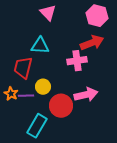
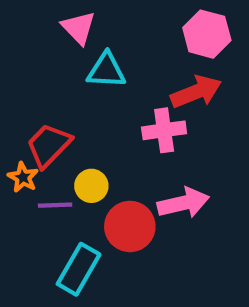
pink triangle: (48, 13) -> (79, 28), moved
cyan triangle: (40, 46) -> (106, 70), moved
red trapezoid: (23, 68) -> (49, 145), turned 30
orange star: (11, 94) -> (23, 177), moved

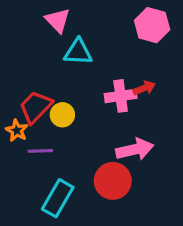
red arrow: (196, 92) -> (144, 88), moved, size x0.6
yellow circle: (91, 186) -> (62, 115), moved
red circle: (130, 226) -> (113, 181), moved

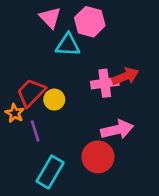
pink hexagon: (152, 25) -> (90, 22), moved
red arrow: (144, 88) -> (125, 76), size x1.4
purple line: (40, 151) -> (35, 131), turned 75

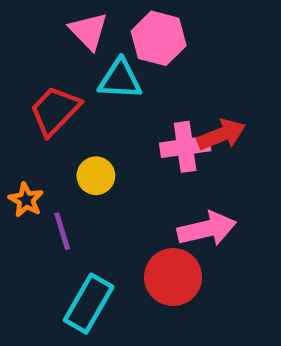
red trapezoid: (31, 93) -> (55, 111), moved

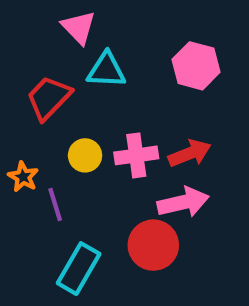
pink hexagon: (159, 38) -> (196, 66), moved
red arrow: (221, 135) -> (190, 153), moved
pink cross: (185, 147) -> (136, 155), moved

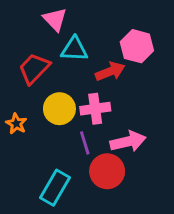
red arrow: (190, 153) -> (110, 71), moved
yellow circle: (85, 155) -> (59, 109), size x1.4
purple line: (55, 205) -> (85, 143), moved

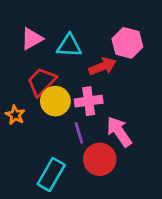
pink triangle: (55, 19) -> (32, 39), moved, turned 45
red trapezoid: (34, 68) -> (41, 82), moved
pink arrow: (128, 141) -> (119, 132), turned -112

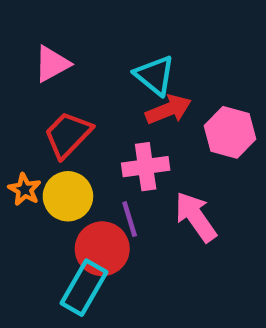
pink hexagon: (127, 43) -> (230, 132), moved
cyan triangle: (69, 46) -> (155, 75), moved, turned 36
yellow circle: (55, 101) -> (68, 196), moved
red circle: (100, 159) -> (102, 249), moved

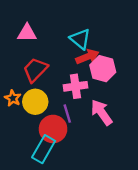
pink triangle: (52, 64) -> (27, 33), turned 30
pink hexagon: (230, 132) -> (103, 69), moved

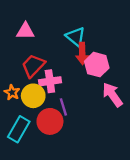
red arrow: (87, 57) -> (82, 53), turned 110
pink cross: (76, 86) -> (50, 81), moved
pink arrow: (102, 112) -> (112, 95), moved
cyan rectangle: (44, 149) -> (19, 129), moved

